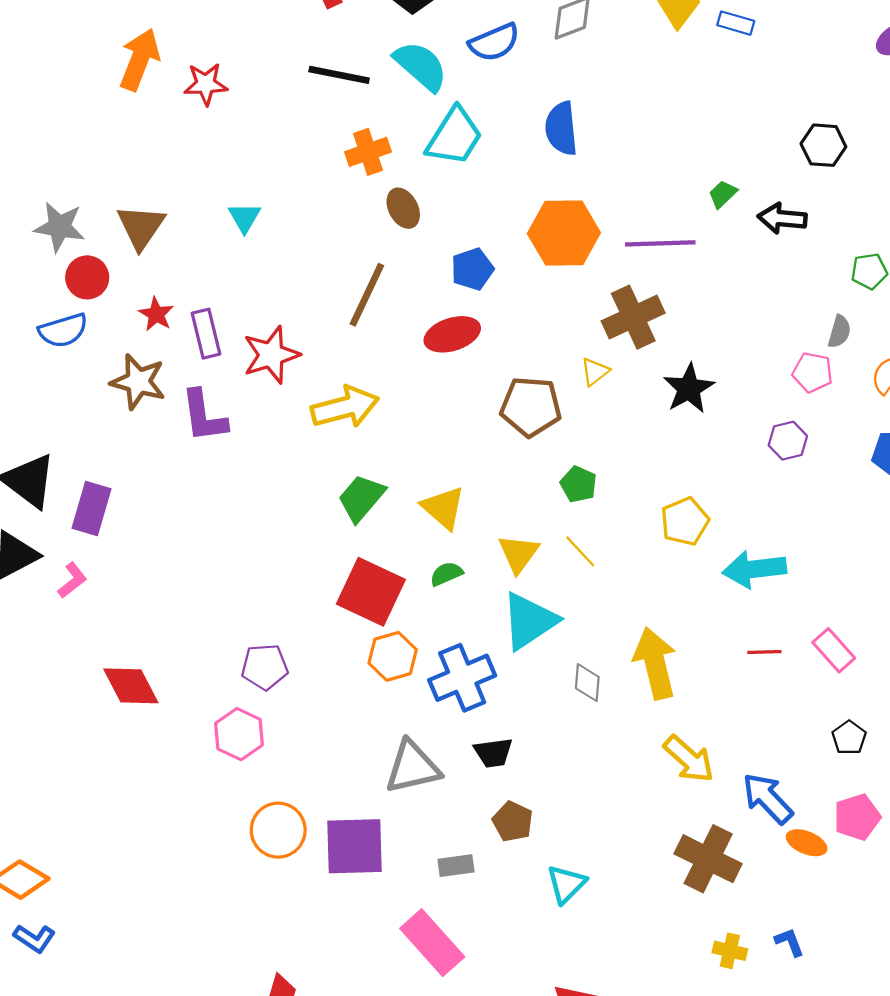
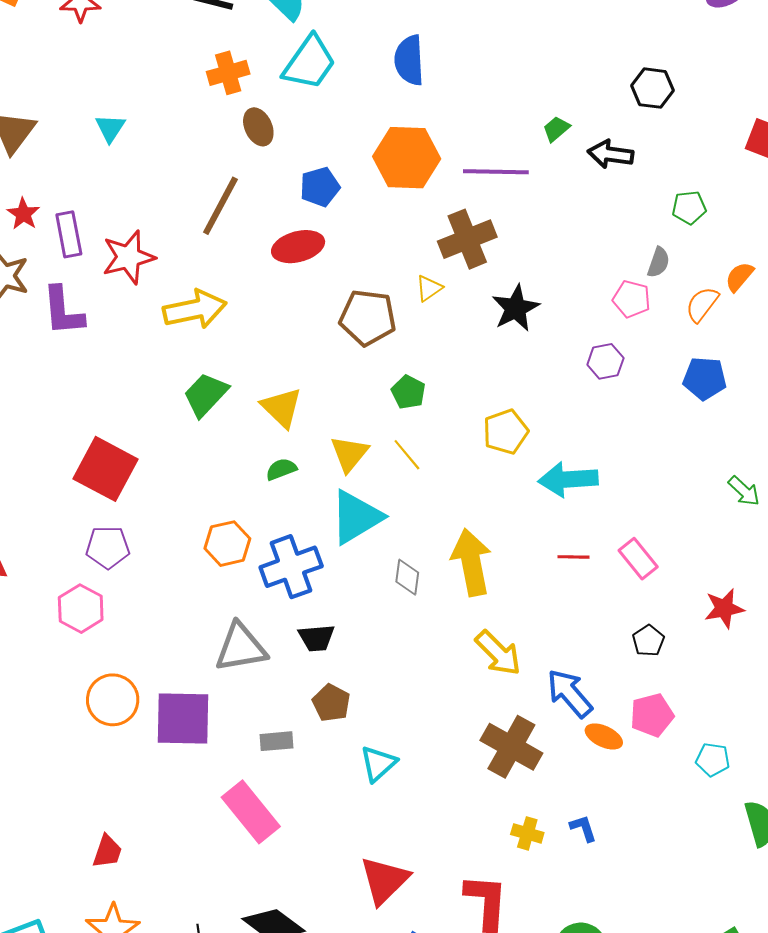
red square: (371, 592) -> (105, 469), moved

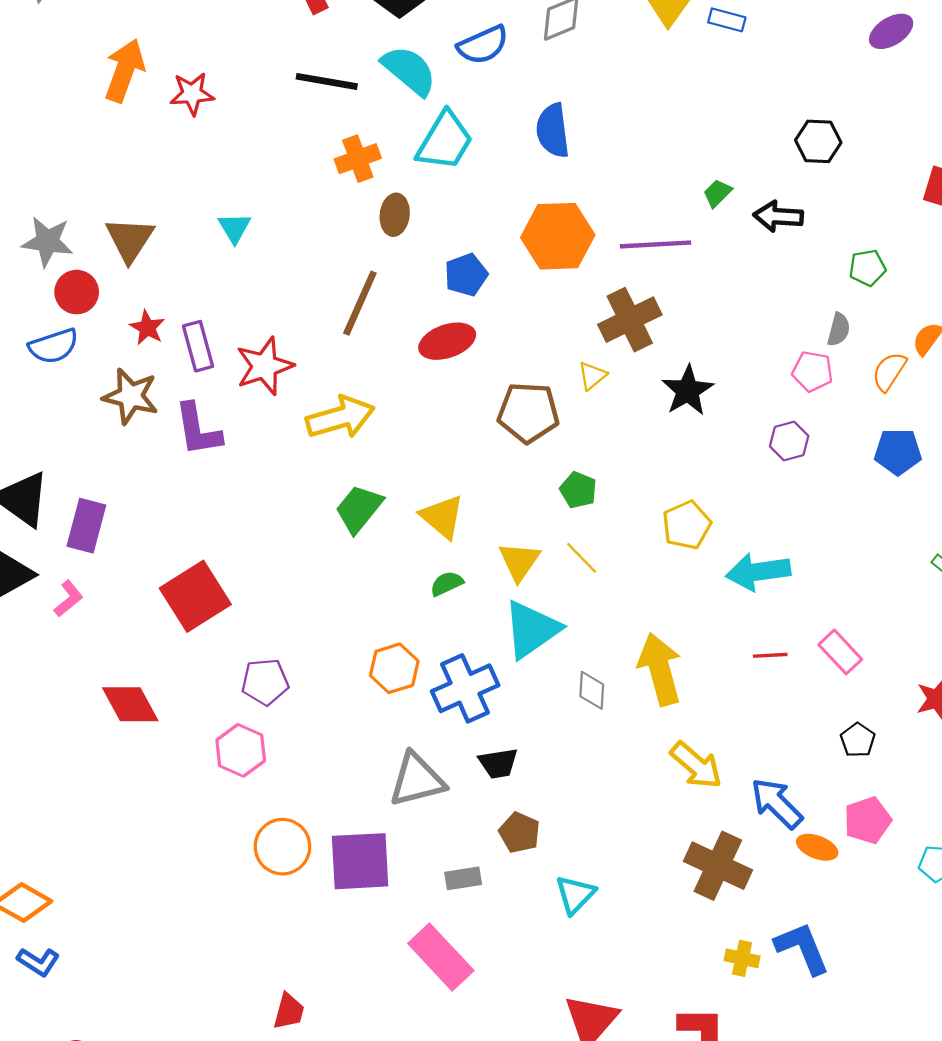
brown ellipse: (258, 127) -> (395, 215), turned 36
red square: (105, 469) -> (195, 596), moved, turned 34
blue L-shape: (583, 828) -> (802, 948), size x1.8

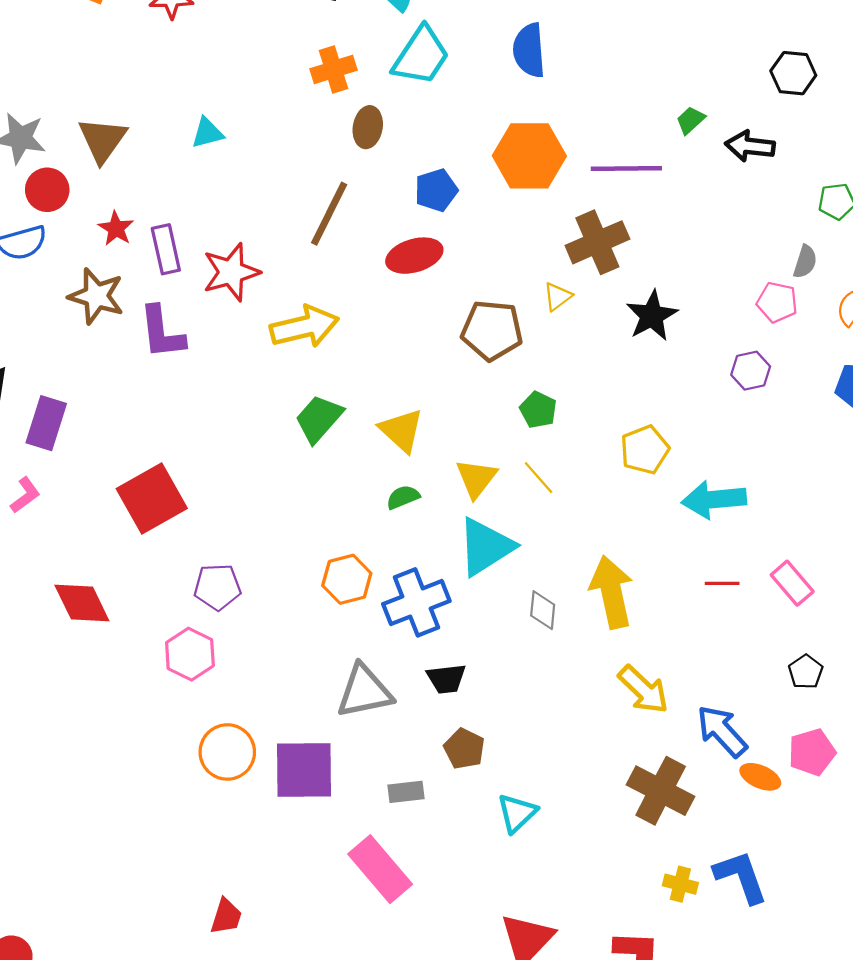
cyan triangle: (234, 228) -> (207, 133), turned 44

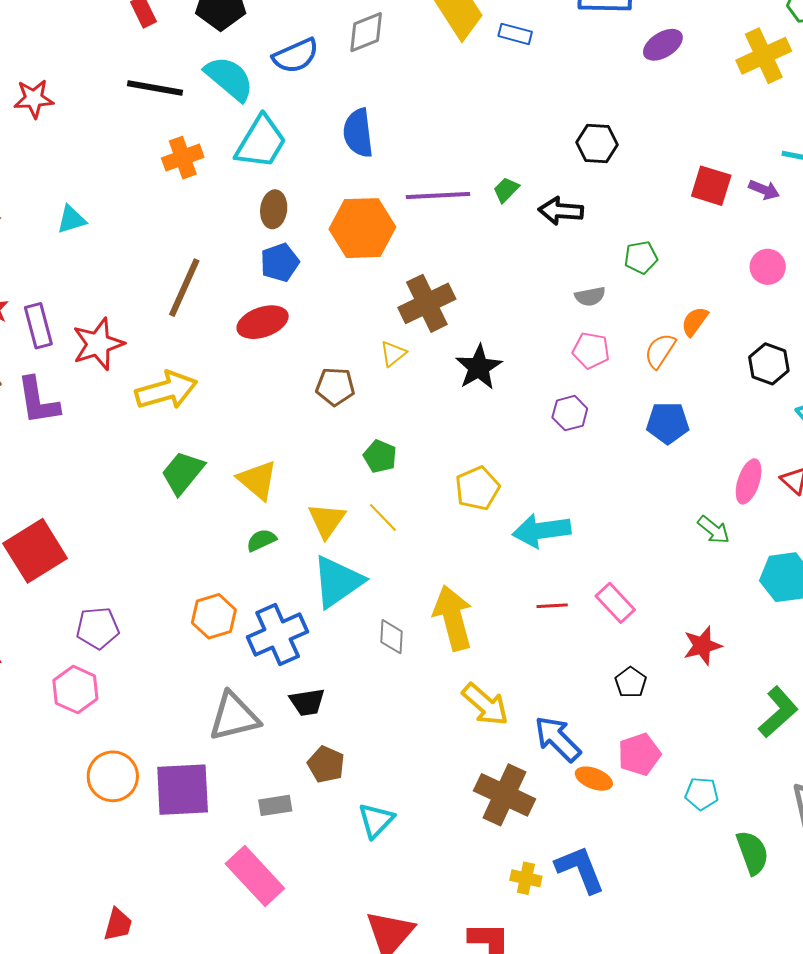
brown ellipse: (368, 127) -> (274, 209), moved
purple line: (626, 169) -> (438, 195), moved
gray semicircle: (805, 262) -> (590, 296), moved, turned 64
brown pentagon: (492, 330) -> (335, 387), size x0.7

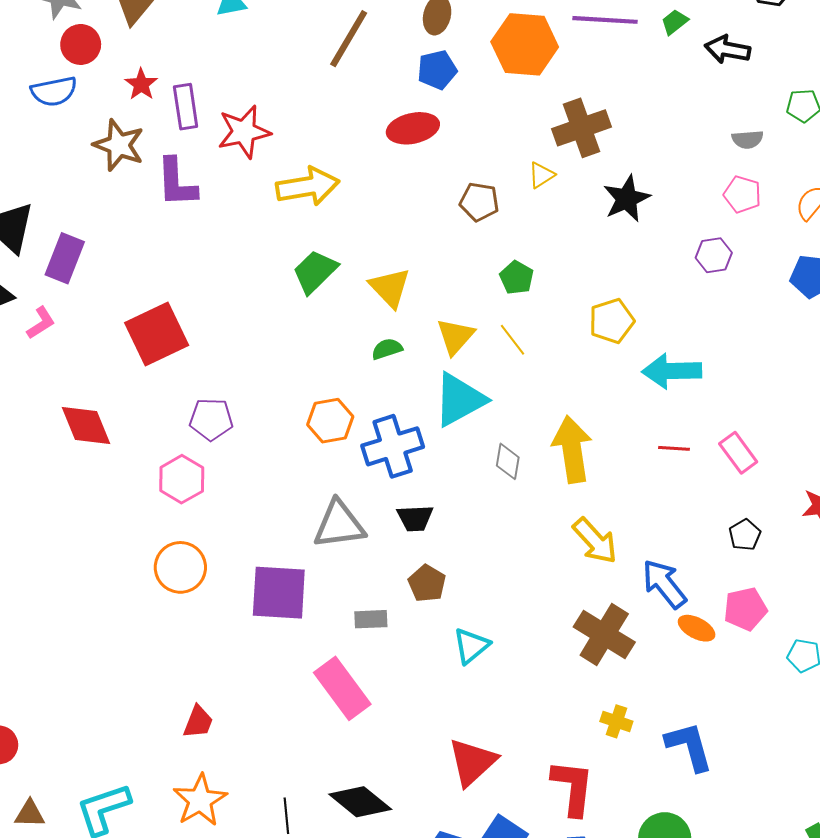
brown line: (184, 288) -> (349, 39), moved
orange circle: (113, 776) -> (180, 567), moved
blue L-shape: (580, 869) -> (689, 746), moved

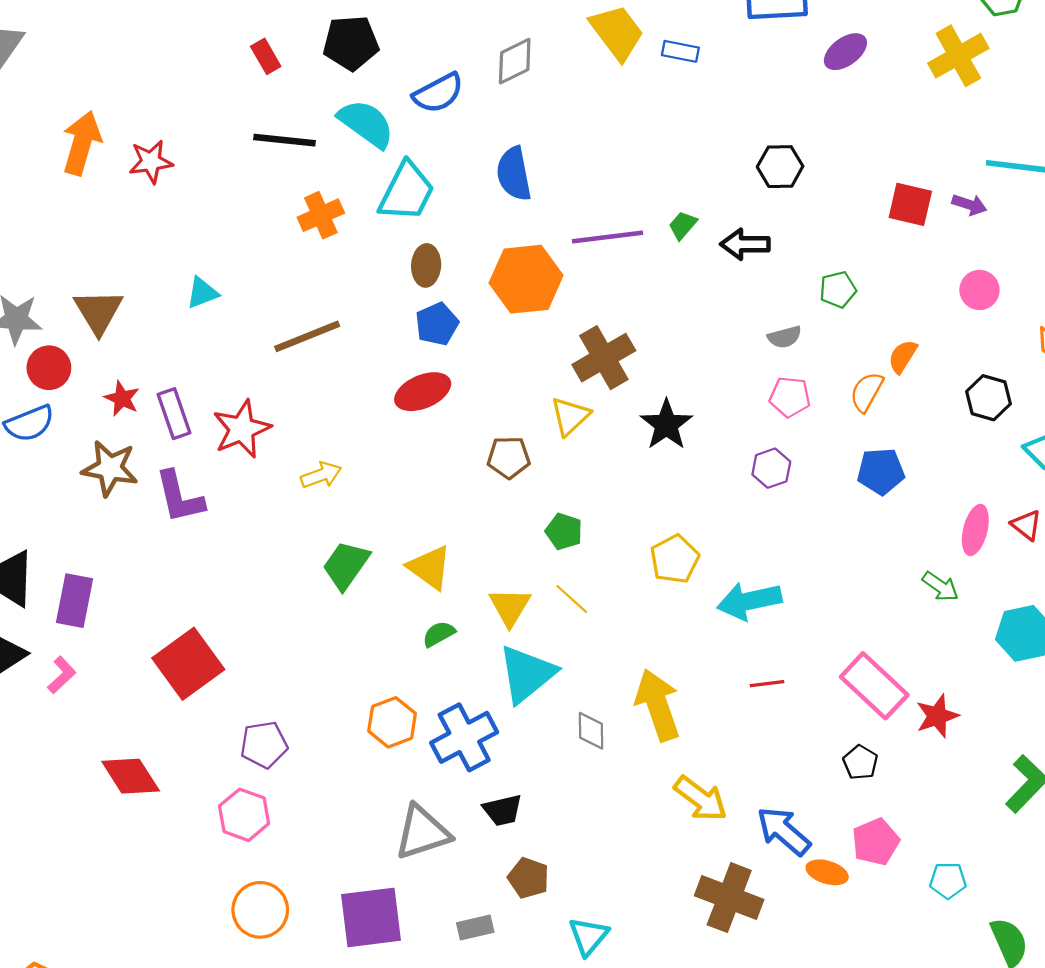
brown line: (349, 39) -> (307, 336), moved, turned 48
yellow triangle: (541, 175) -> (570, 416), size x1.4
yellow arrow: (308, 186) -> (321, 475), size x0.6
pink rectangle: (738, 453) -> (874, 686), moved, size x1.5

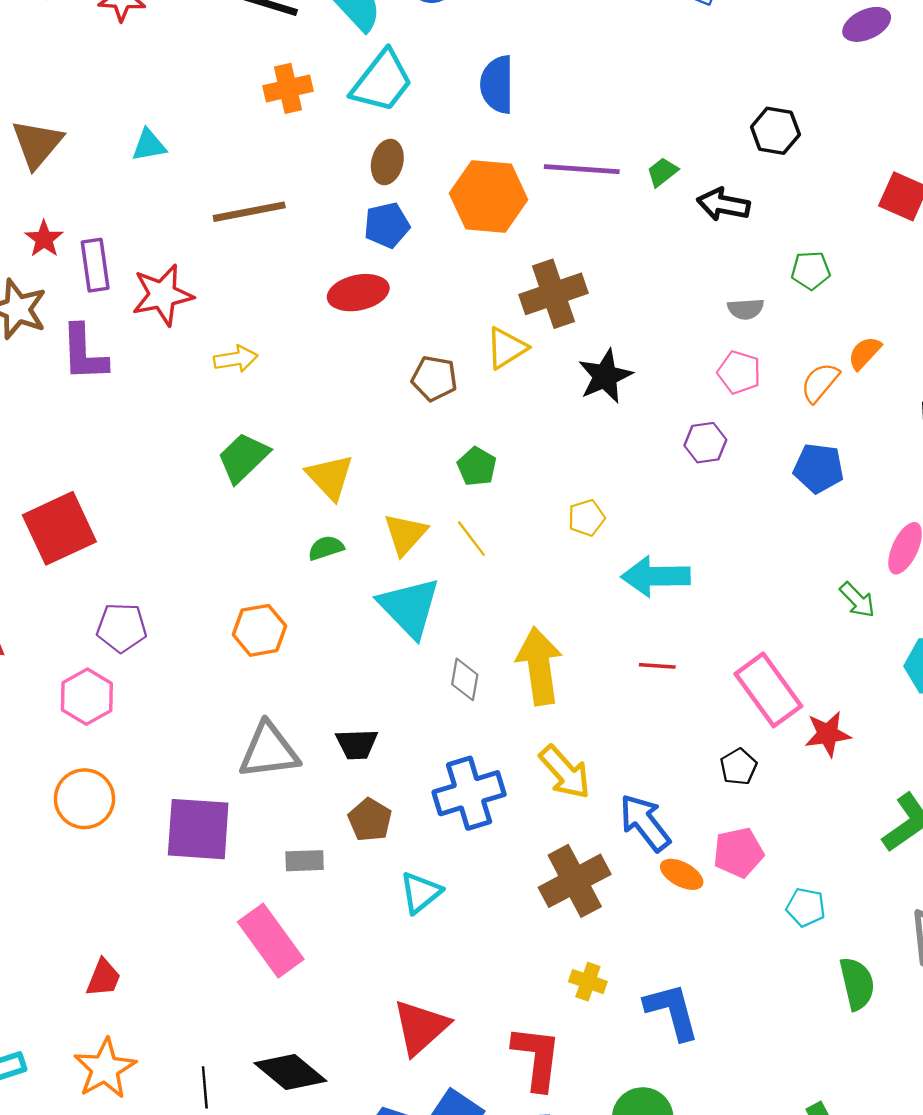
yellow pentagon: (675, 559) -> (586, 518), size x0.7
cyan triangle: (527, 674) -> (409, 607), turned -46
blue cross: (464, 737) -> (469, 793), moved
brown cross: (729, 898) -> (575, 881), turned 30

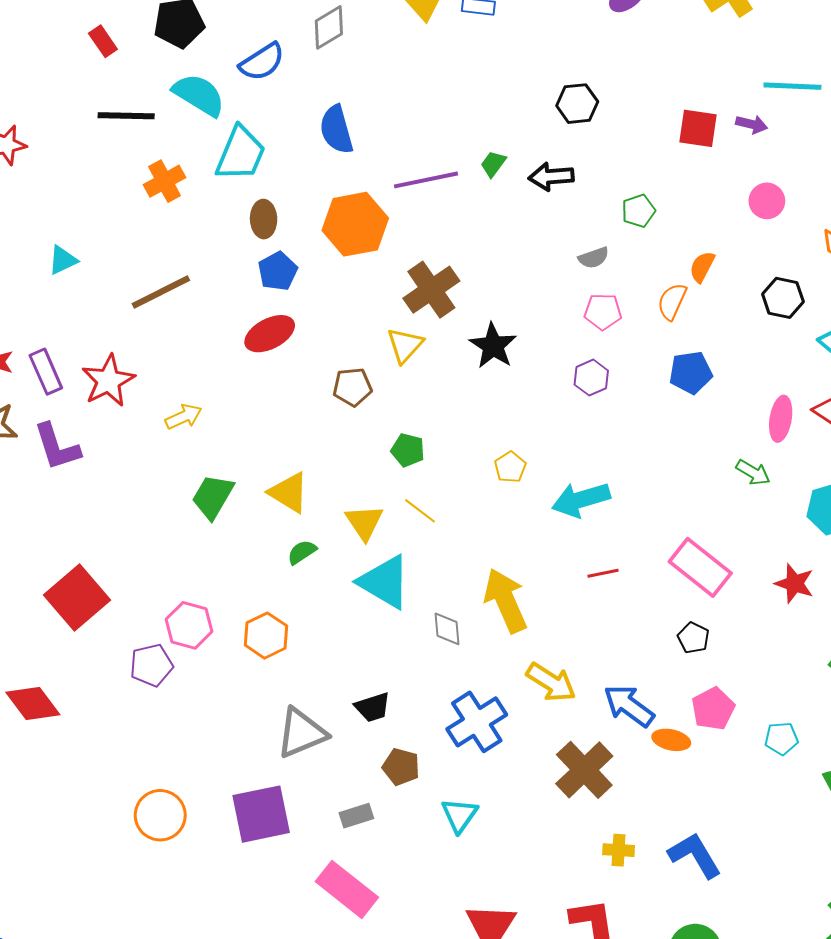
pink hexagon: (87, 697) -> (189, 625), moved
red star: (828, 734) -> (794, 583), moved, turned -30

